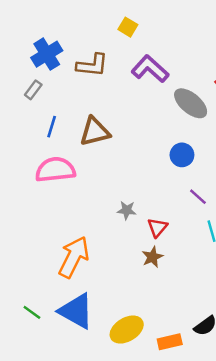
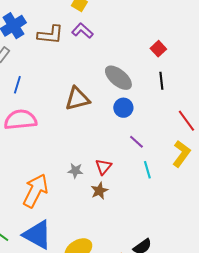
purple L-shape: (150, 69) -> (82, 31), moved, size x0.7
gray ellipse: (191, 103) -> (118, 78), moved
brown triangle: (95, 132) -> (77, 99), moved
gray star: (127, 210) -> (75, 171), moved

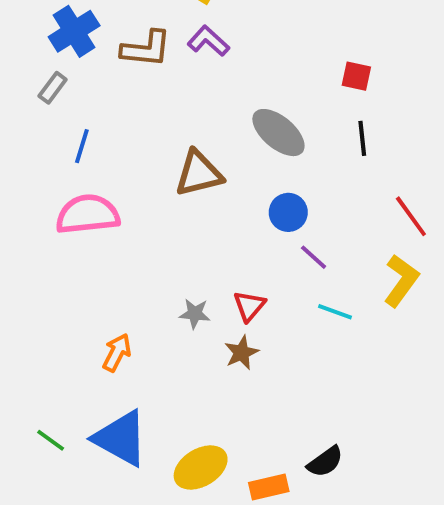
red square: (158, 49) -> (356, 76), turned -35
blue circle: (123, 108) -> (288, 212), moved
cyan line: (147, 170) -> (335, 312), turned -54
orange arrow: (35, 191) -> (117, 353), size x0.6

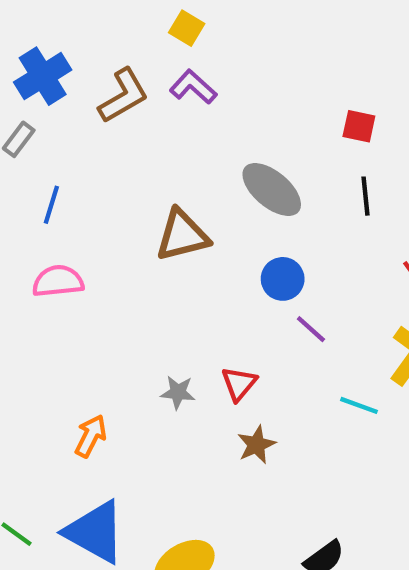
brown L-shape: (146, 49) -> (123, 96), turned -36
pink semicircle: (88, 214) -> (58, 281), size x0.7
cyan line: (335, 312) -> (359, 405), moved
brown star: (241, 353) -> (256, 445), moved

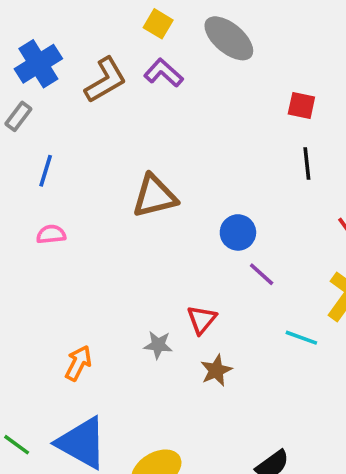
gray ellipse: (272, 189) -> (229, 38), moved
pink semicircle: (58, 281) -> (51, 234), size x0.7
gray star: (178, 392) -> (158, 345), moved

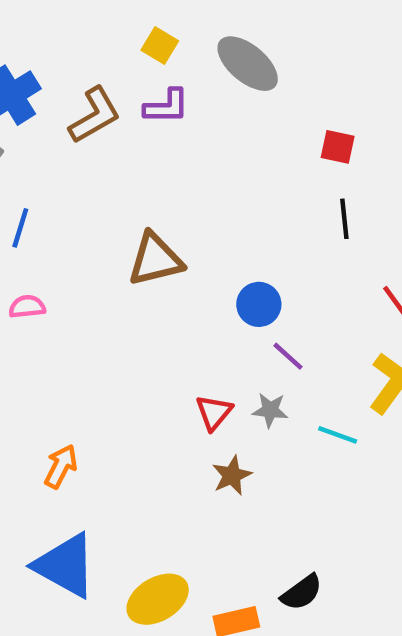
purple L-shape: (164, 73) -> (167, 106), turned 138
gray star: (158, 345) -> (270, 410), moved

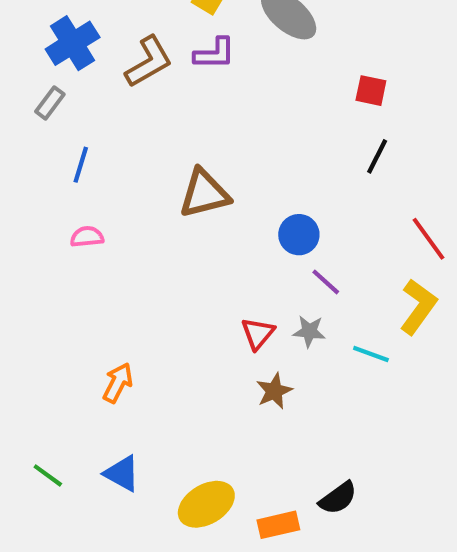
black line: (344, 219) -> (377, 156), turned 33
blue triangle: (65, 565) -> (122, 473), size x0.6

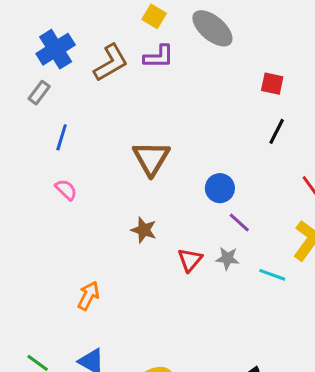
brown triangle: (204, 193) -> (151, 158), turned -45
pink semicircle: (87, 237) -> (66, 190), turned 50
brown star: (274, 391) -> (144, 230), moved, turned -30

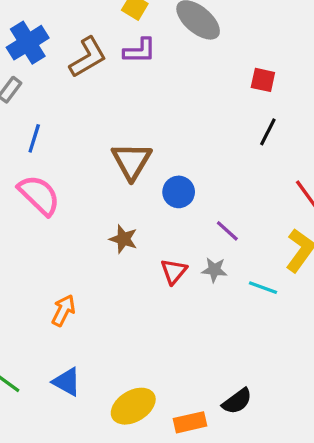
blue circle: (220, 188) -> (179, 192), moved
pink semicircle: (66, 190) -> (39, 195), size x1.8

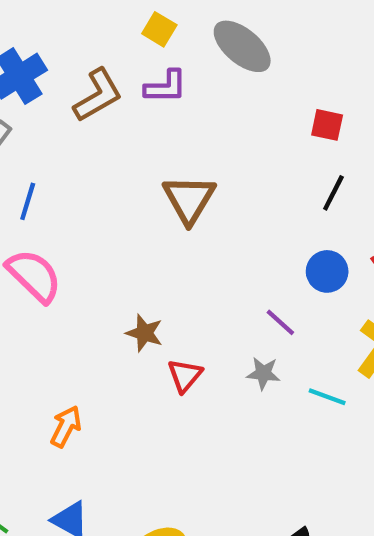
brown triangle: (132, 161) -> (189, 199), moved
blue circle: (179, 192) -> (327, 271), moved
red triangle: (174, 271) -> (185, 375), moved

